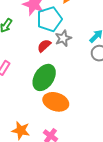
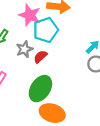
gray star: (63, 38) -> (24, 49), moved

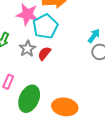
green ellipse: (40, 89) -> (29, 99), moved

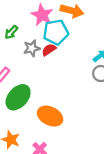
red semicircle: (44, 53) -> (49, 50), moved

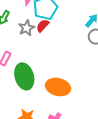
green ellipse: (18, 97) -> (24, 76), turned -45

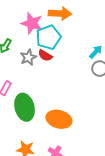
red semicircle: (43, 26) -> (45, 55), turned -104

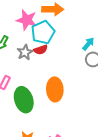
red semicircle: (45, 55) -> (41, 50), turned -48
orange ellipse: (59, 119) -> (55, 89), moved, turned 75

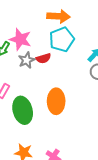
pink star: (27, 20) -> (20, 39), moved
cyan pentagon: (43, 32) -> (62, 39), moved

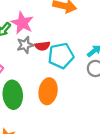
cyan pentagon: (62, 39) -> (61, 56), moved

